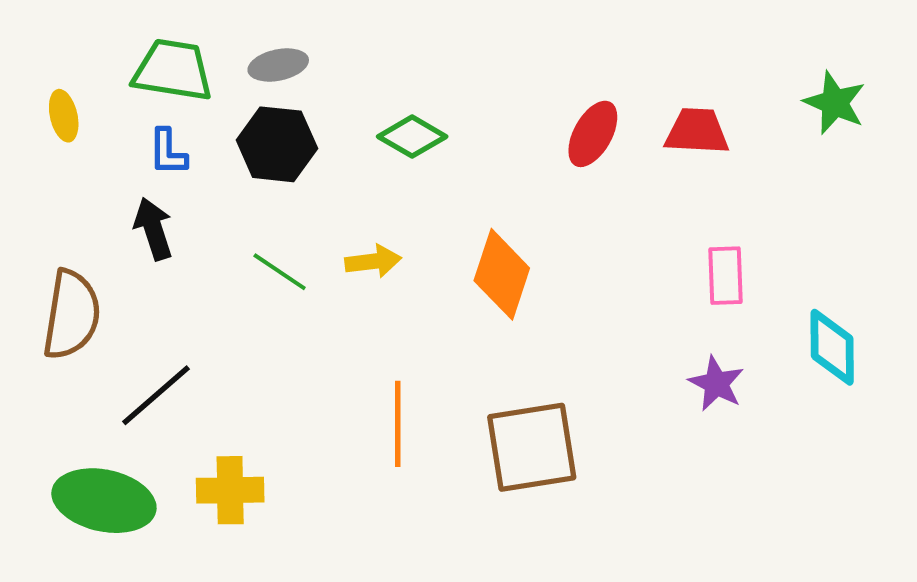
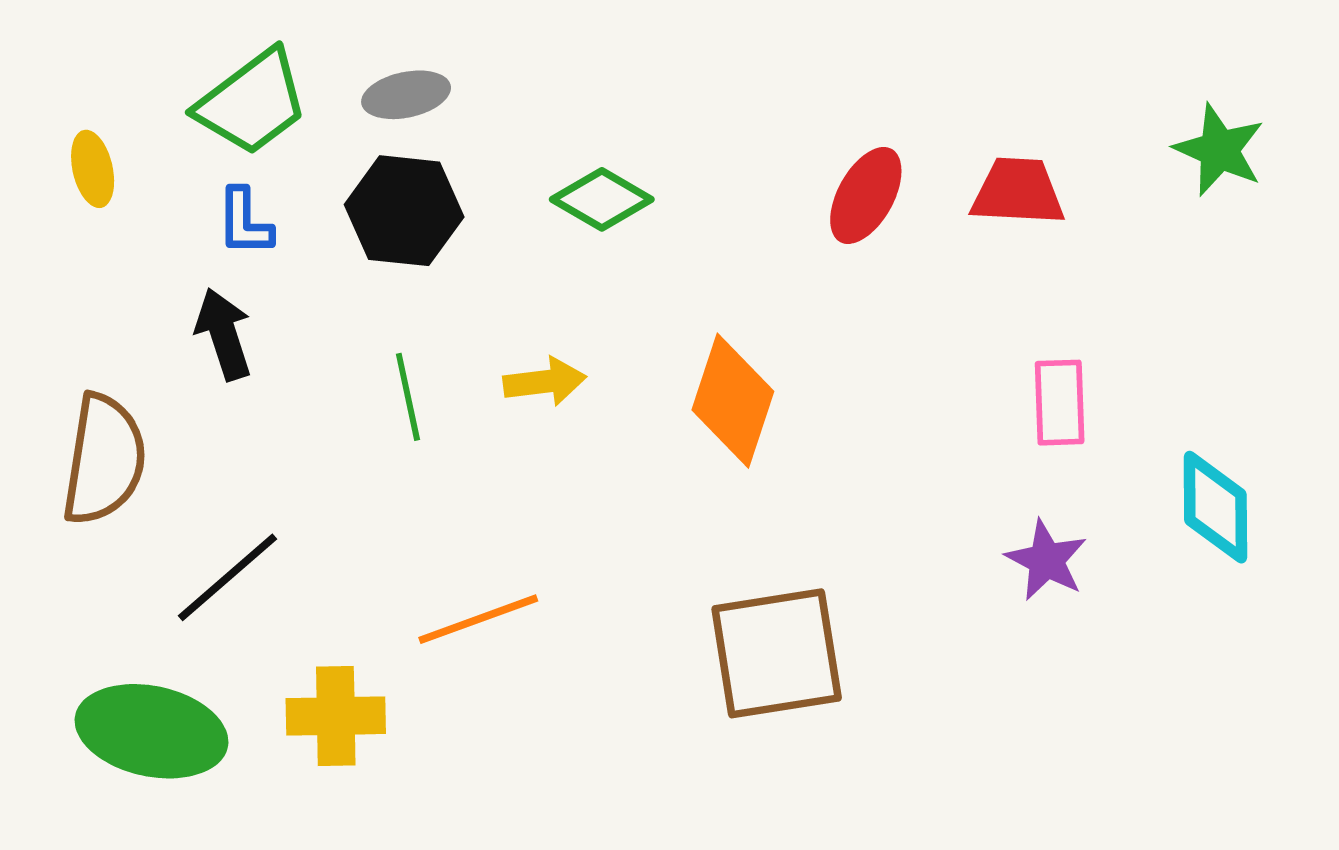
green trapezoid: (173, 70) -> (252, 102), turned 134
green line: (280, 272) -> (408, 397), turned 44
orange line: (398, 424) -> (478, 619), moved, turned 70

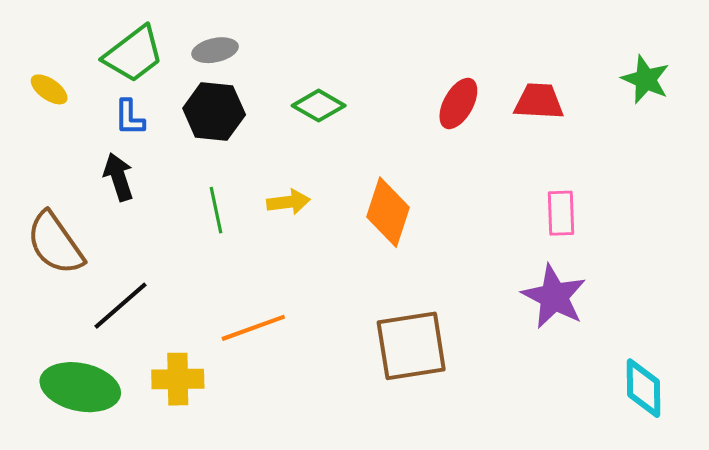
yellow ellipse: (93, 169) -> (49, 89), turned -42
brown semicircle: (104, 460) -> (55, 243), turned 136
cyan diamond: (1215, 507) -> (644, 388), moved
purple star: (1046, 560) -> (554, 297), size x1.5

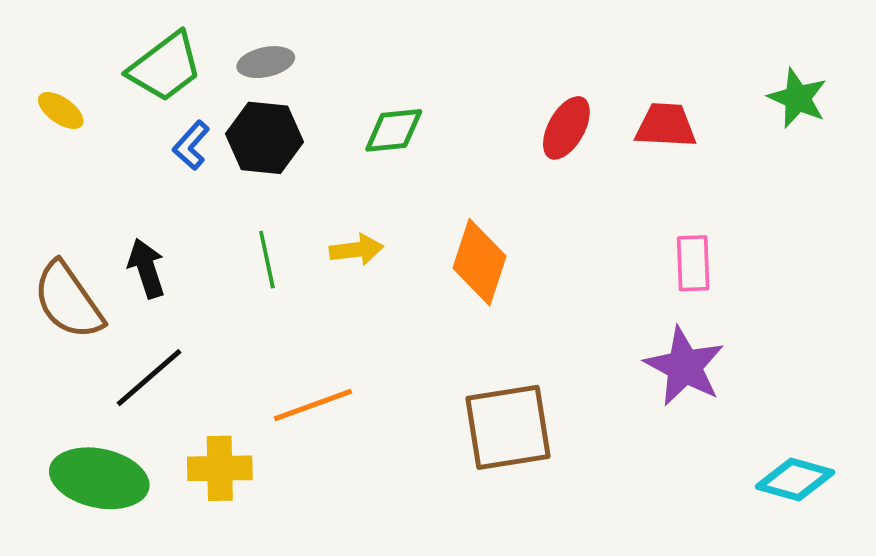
green diamond: (319, 106) -> (394, 130), turned -36
blue L-shape: (130, 118) -> (191, 145), moved, turned 42
black arrow: (118, 177) -> (146, 268), moved
cyan diamond: (644, 388) -> (795, 480), turned -74

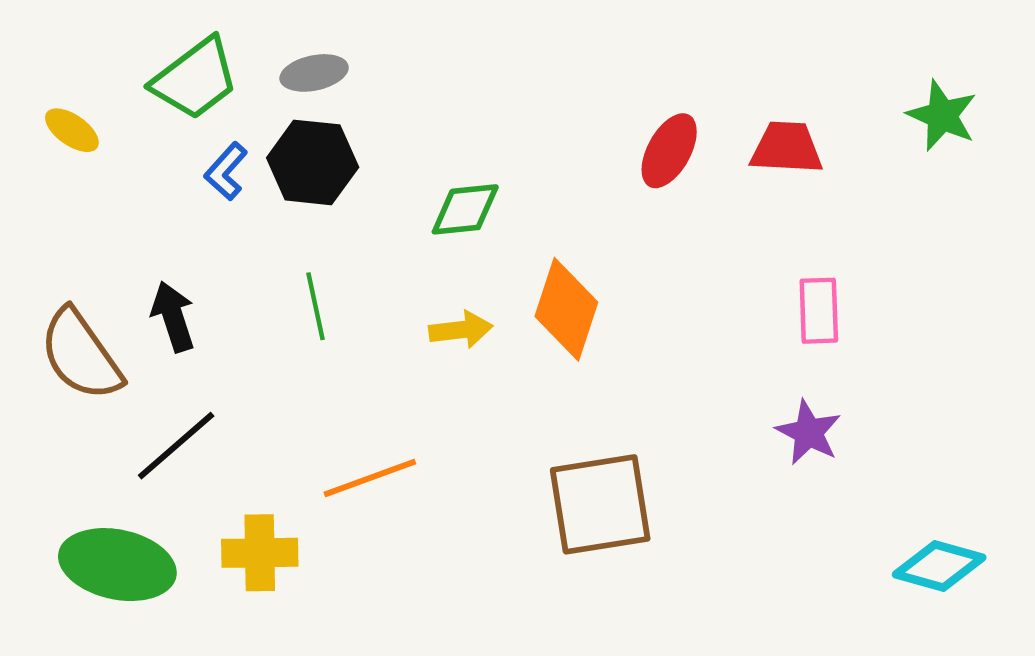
green diamond: (394, 130) -> (465, 209), moved
yellow arrow: (356, 250) -> (461, 330), moved
purple star: (684, 366) -> (809, 432), size x0.7

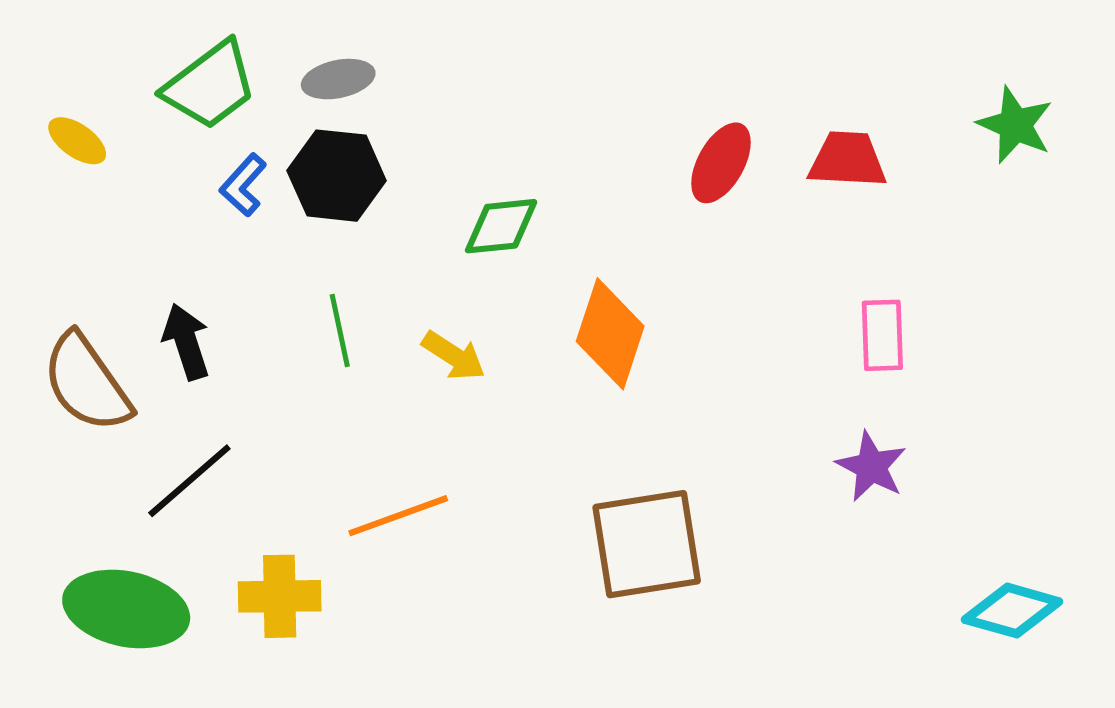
yellow arrow: (461, 330) -> (454, 356), moved, turned 40

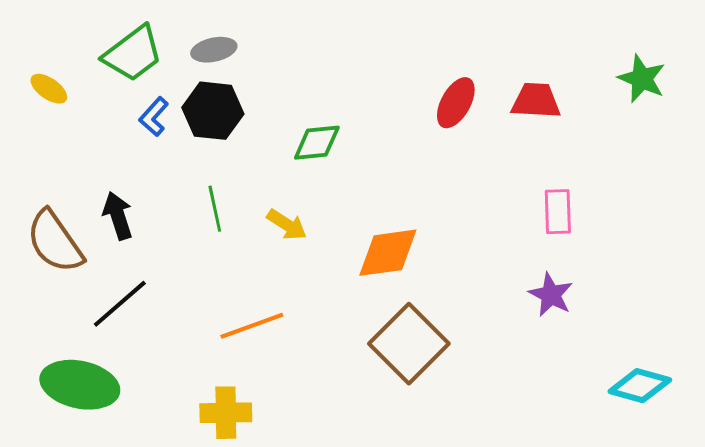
orange diamond: (610, 334) -> (388, 253), moved, turned 64
brown square: (647, 544) -> (409, 344), turned -36
yellow cross: (280, 596) -> (226, 413), moved

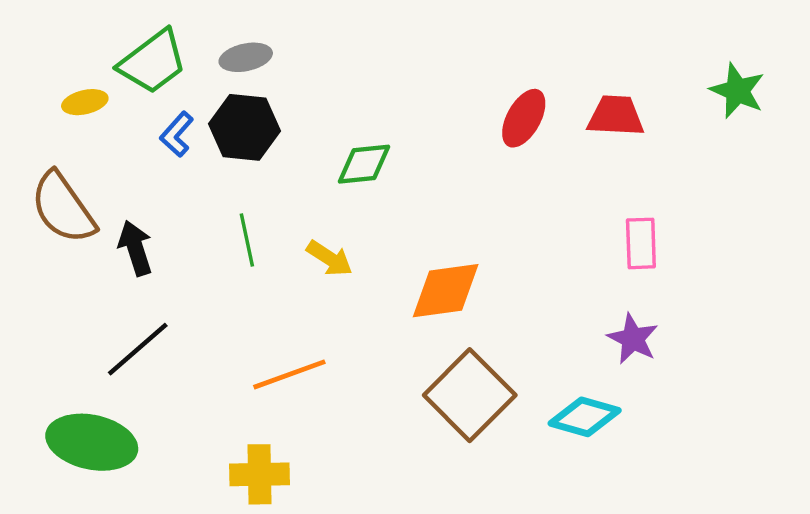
yellow ellipse: (49, 89) -> (85, 102), moved, turned -48
brown semicircle: (55, 242) -> (63, 208), moved
cyan diamond: (640, 386) -> (585, 417), moved

